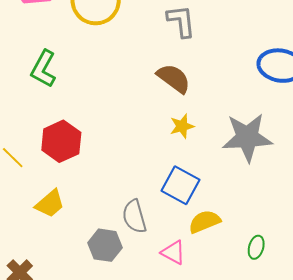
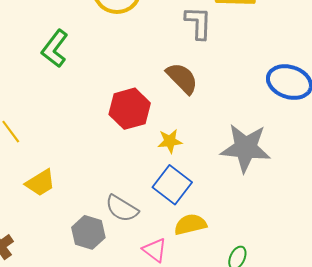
yellow star: (182, 126) -> (170, 141), moved
red hexagon: (61, 141) -> (130, 109), moved
gray semicircle: (134, 216) -> (122, 208), turned -52

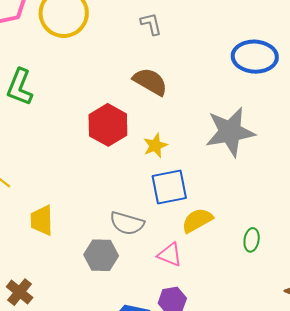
gray L-shape: (198, 23) -> (151, 24), size x0.7
yellow trapezoid: (40, 183) -> (42, 220), turned 136
blue square: (172, 185) -> (169, 187), turned -33

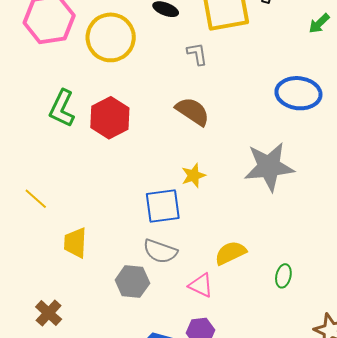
red hexagon: (108, 125) -> (110, 118), moved
blue square: (169, 187) -> (163, 206), moved

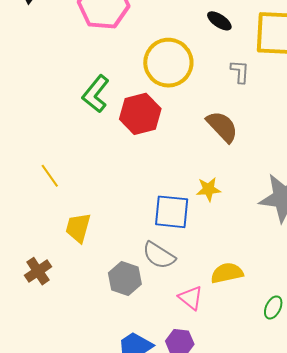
yellow circle: (111, 37) -> (168, 63), moved
brown cross: (49, 313) -> (38, 271), moved

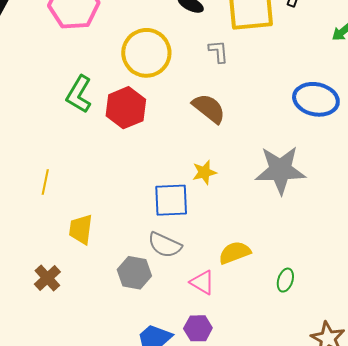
yellow line: (50, 176) -> (45, 182), turned 55

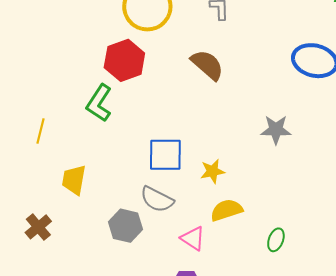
green L-shape: (79, 94) -> (99, 103), moved
gray star: (280, 170) -> (276, 130), size x0.6
yellow star: (204, 172) -> (213, 171), moved

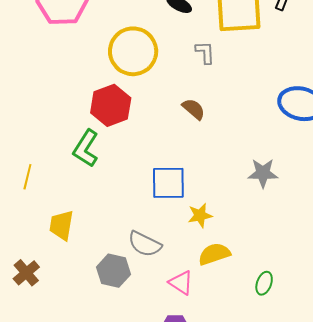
brown semicircle: (207, 65) -> (194, 109), size x0.7
blue square: (165, 155) -> (168, 183), moved

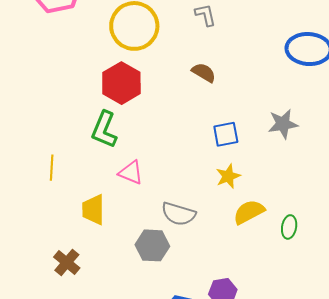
blue square: (168, 183) -> (226, 134), moved, size x0.7
pink triangle: (181, 283) -> (131, 173), moved
green ellipse: (264, 283) -> (289, 227), moved

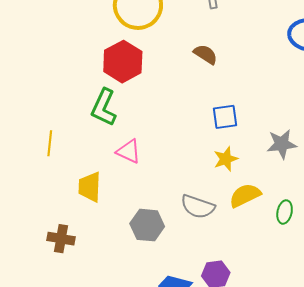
gray star: (283, 124) -> (282, 144), moved
gray semicircle: (179, 214) -> (198, 207), moved
brown cross: (67, 262) -> (61, 239), turned -32

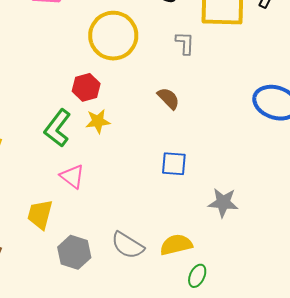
red hexagon: (123, 62) -> (86, 87), size x0.7
yellow star: (226, 159) -> (98, 121), moved
yellow trapezoid: (90, 187) -> (40, 214), moved
green ellipse: (285, 212) -> (197, 276), moved

